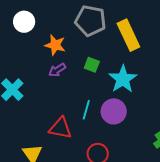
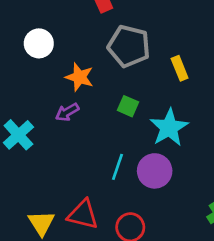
yellow rectangle: (128, 35) -> (180, 68), size x0.6
purple arrow: (57, 70) -> (67, 112), moved
red triangle: (60, 128) -> (83, 214), moved

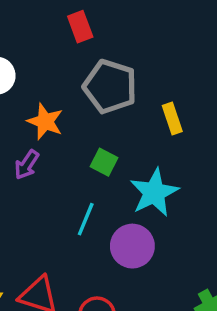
purple arrow: (67, 112) -> (27, 165), turned -30
cyan line: (118, 167) -> (86, 219), moved

